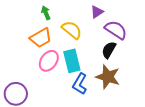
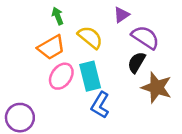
brown star: (108, 77) -> (157, 87), moved

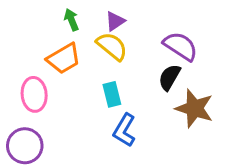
purple triangle: (121, 15) -> (115, 21), moved
pink ellipse: (61, 76) -> (34, 94), moved, turned -40
cyan rectangle: (90, 76) -> (112, 94), size x0.7

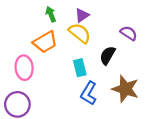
purple semicircle: (180, 46) -> (129, 33), size x0.7
black semicircle: (169, 77) -> (108, 55), moved
brown star: (194, 108) -> (125, 89), moved

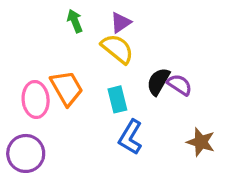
purple semicircle: (129, 33) -> (180, 85), moved
orange trapezoid: (45, 42) -> (67, 88), moved, turned -90
brown star: (125, 89) -> (201, 142), moved, size x0.7

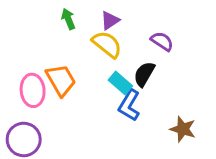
purple semicircle: (180, 85) -> (162, 41), moved
cyan rectangle: (117, 99) -> (120, 83), moved, turned -35
blue L-shape: (130, 137) -> (129, 105), moved

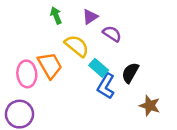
purple semicircle: (162, 41) -> (112, 34), moved
yellow semicircle: (107, 44) -> (77, 46), moved
black semicircle: (144, 74) -> (130, 73), moved

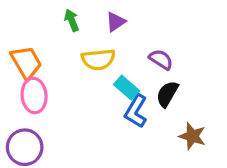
purple semicircle: (112, 34) -> (161, 59), moved
yellow semicircle: (77, 46) -> (98, 59), turned 135
orange trapezoid: (50, 65) -> (26, 63), moved

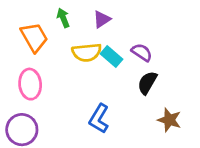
orange trapezoid: (26, 63) -> (34, 37), moved
cyan rectangle: (127, 88) -> (111, 57), moved
blue L-shape: (136, 111) -> (99, 119), moved

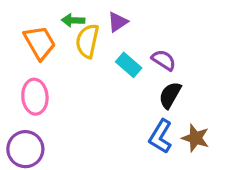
green arrow: (63, 18) -> (73, 20), turned -66
yellow semicircle: (87, 52) -> (87, 41), moved, turned 108
blue L-shape: (99, 119) -> (161, 136), moved

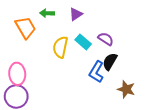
yellow semicircle: (87, 41) -> (60, 47), moved
pink ellipse: (35, 97) -> (17, 74), moved
blue L-shape: (161, 136) -> (96, 72), moved

